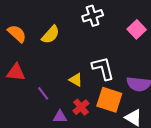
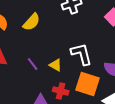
purple line: (43, 93) -> (33, 64), moved
red cross: (81, 107) -> (61, 91), turned -35

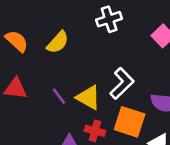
white L-shape: (82, 54) -> (122, 83), turned 60
yellow triangle: (56, 65) -> (89, 97), size x1.5

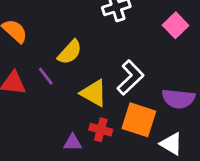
yellow semicircle: (58, 42) -> (70, 52), moved
purple line: (59, 96) -> (46, 76), moved

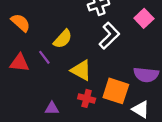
white L-shape: (130, 77) -> (109, 36), moved
purple triangle: (73, 142) -> (52, 108), moved

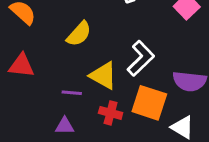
white L-shape: (109, 36) -> (141, 58), moved
purple line: (44, 57) -> (72, 93), moved, turned -48

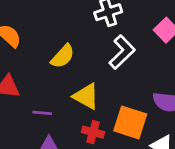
white L-shape: (141, 58) -> (122, 52), moved
purple line: (72, 93) -> (42, 113), moved

